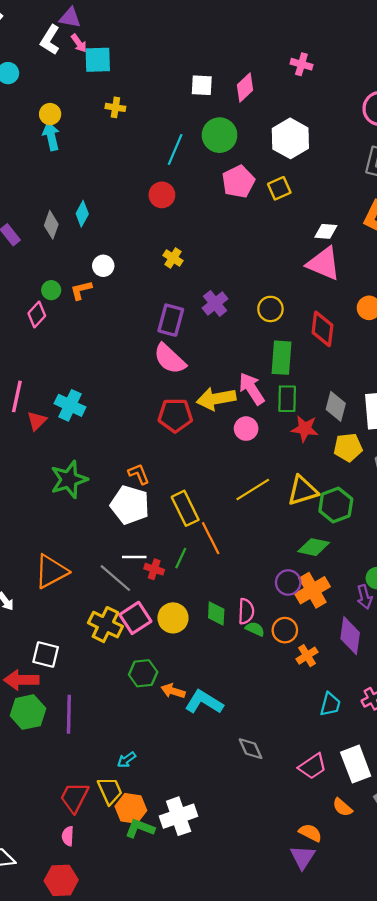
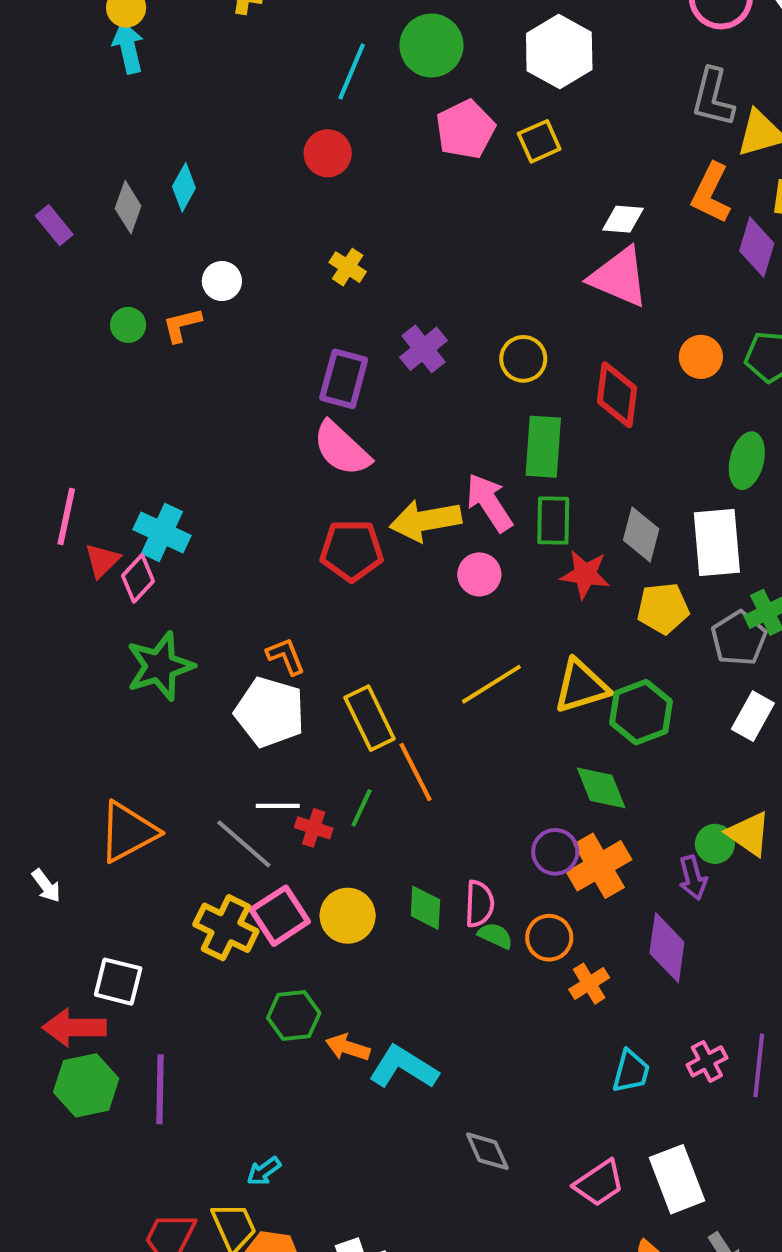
pink diamond: (37, 315) -> (138, 578), moved
green diamond: (314, 547) -> (601, 788), turned 56

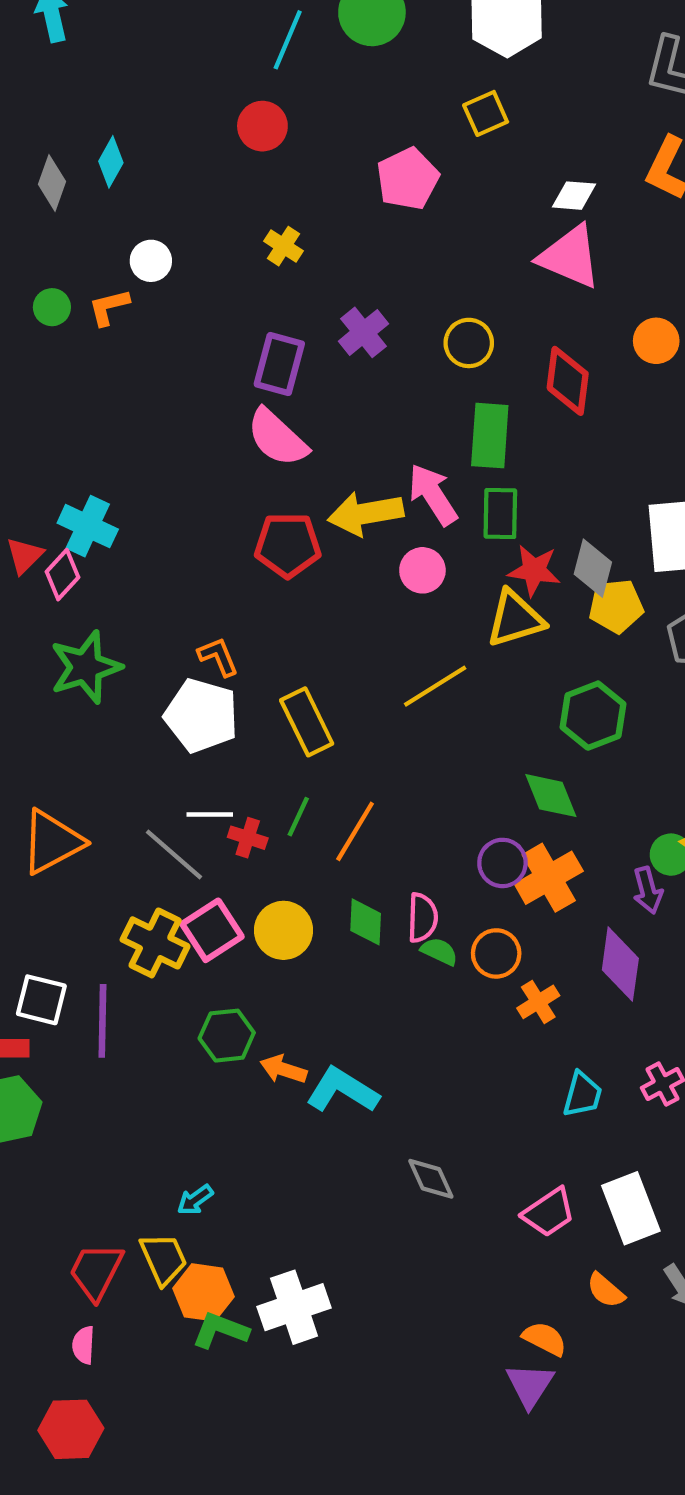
pink pentagon: (465, 129) -> (408, 179), moved
gray diamond: (641, 534) -> (593, 568), moved
yellow triangle: (581, 686) -> (515, 619), moved
orange line: (415, 772) -> (355, 831), moved, turned 58
purple line: (160, 1089) -> (102, 1021), moved

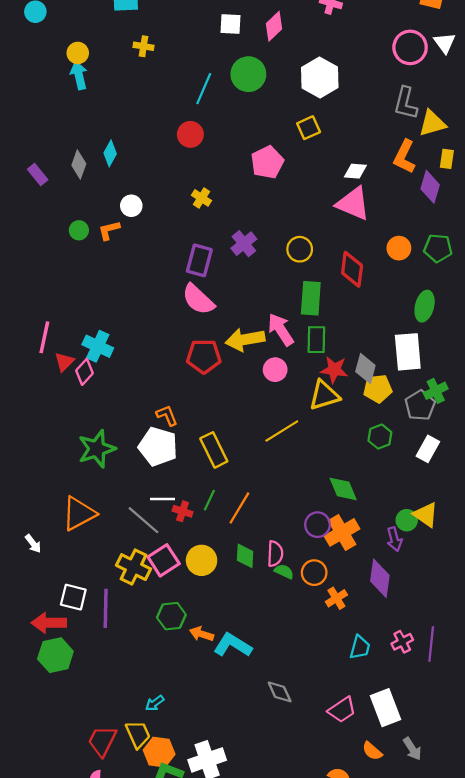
green star: (86, 667) -> (97, 449), moved
green hexagon: (593, 716) -> (380, 437), moved, size x0.7

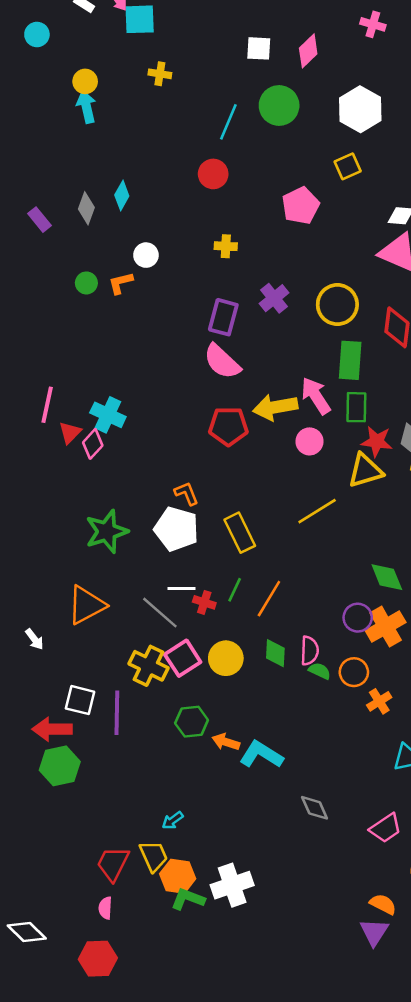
yellow cross: (202, 198) -> (226, 246), turned -30
yellow circle: (300, 249) -> (337, 305), size x1.4

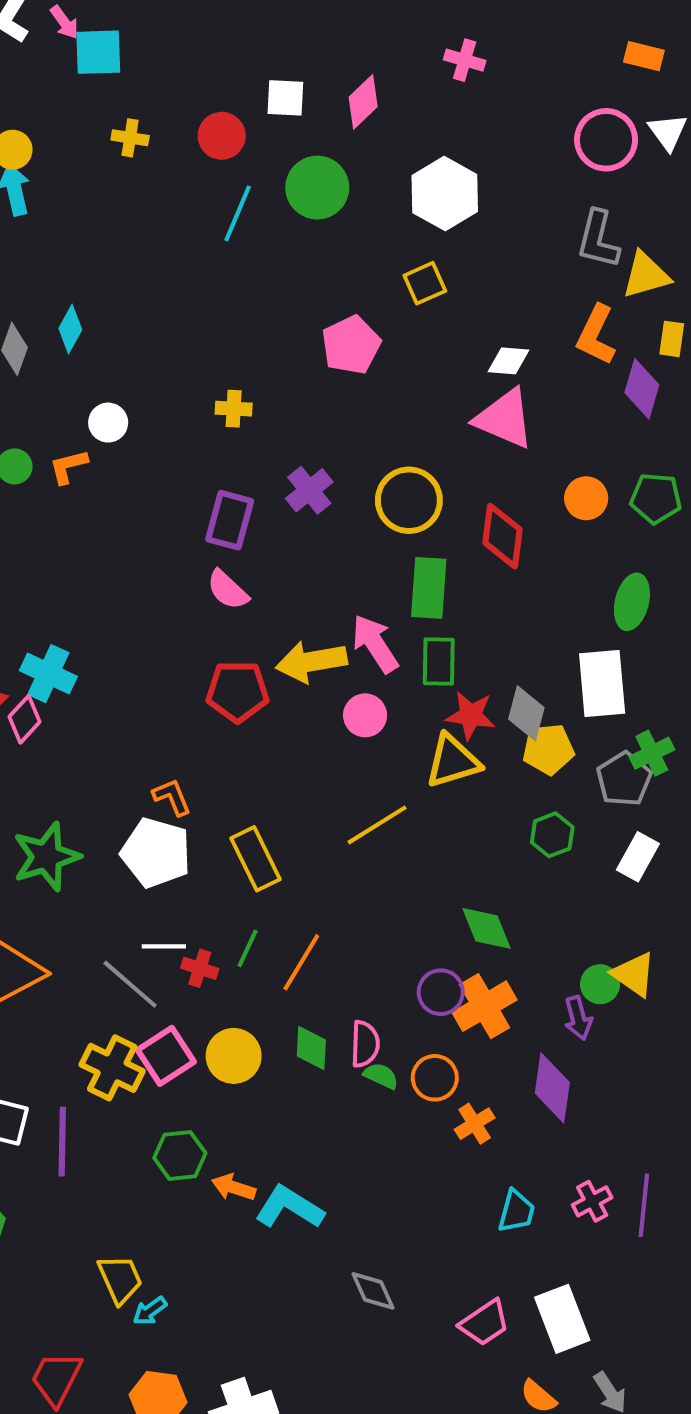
red circle: (213, 174) -> (222, 136), moved
pink semicircle: (222, 362) -> (228, 590), size x0.7
yellow trapezoid: (154, 856) -> (120, 1279), moved

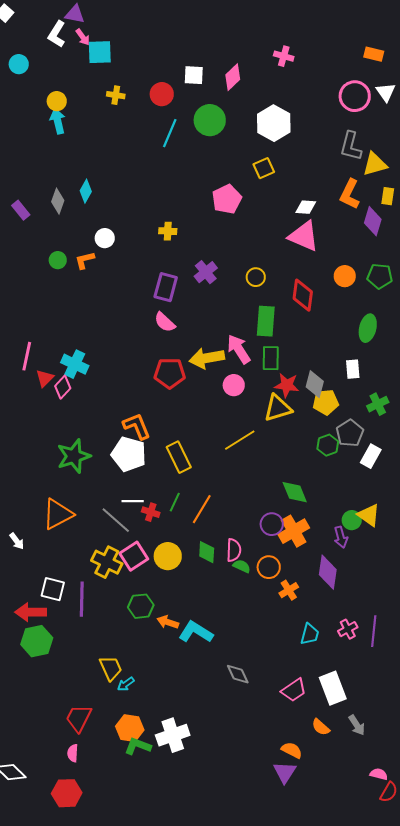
yellow circle: (409, 500) -> (256, 277), size x0.6
white rectangle: (602, 683) -> (353, 369), size x0.6
gray pentagon: (624, 779) -> (350, 433), moved
orange L-shape: (172, 797) -> (137, 426), size x1.4

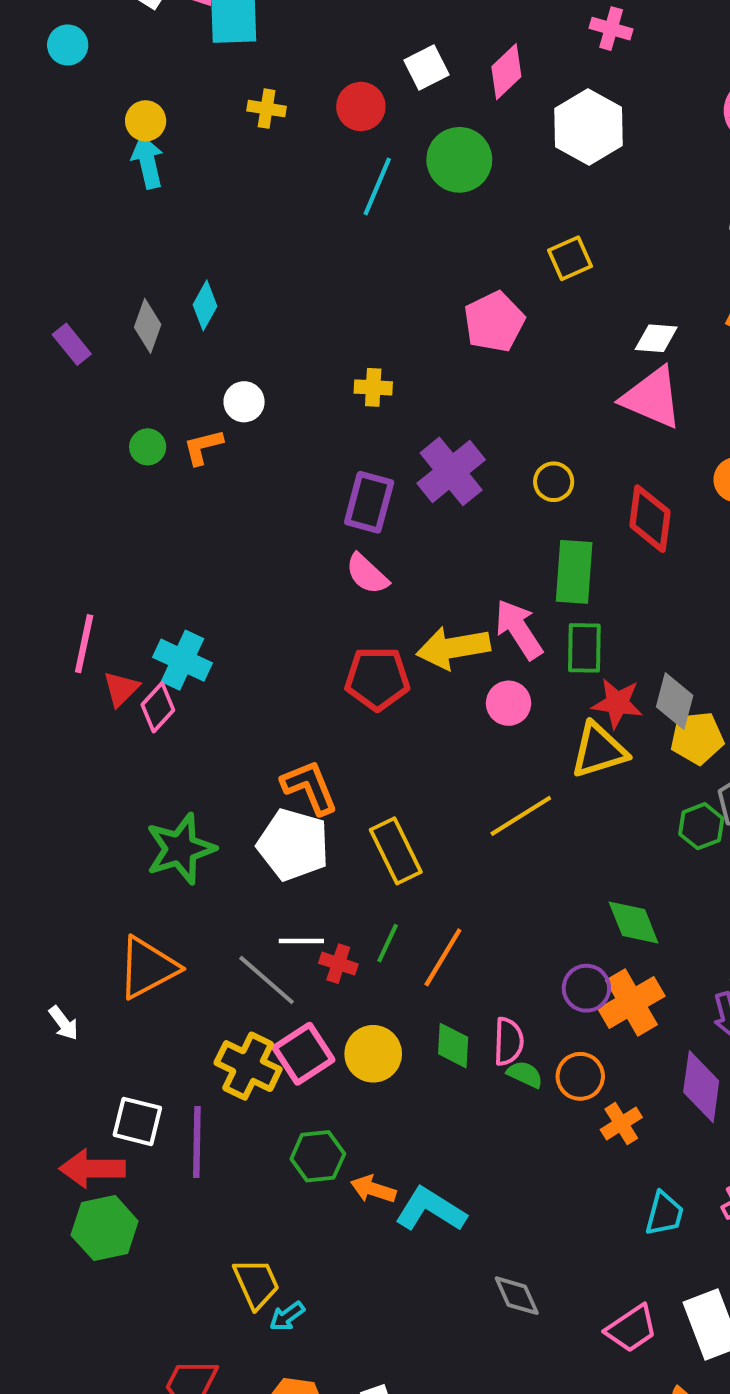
white square: (194, 75) -> (426, 68), turned -30
white hexagon: (274, 123) -> (588, 127), moved
purple cross: (206, 272) -> (451, 471), size x1.4

